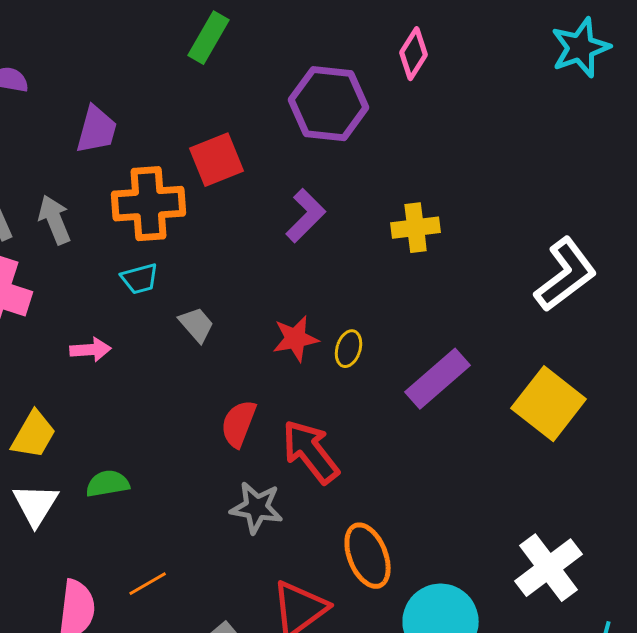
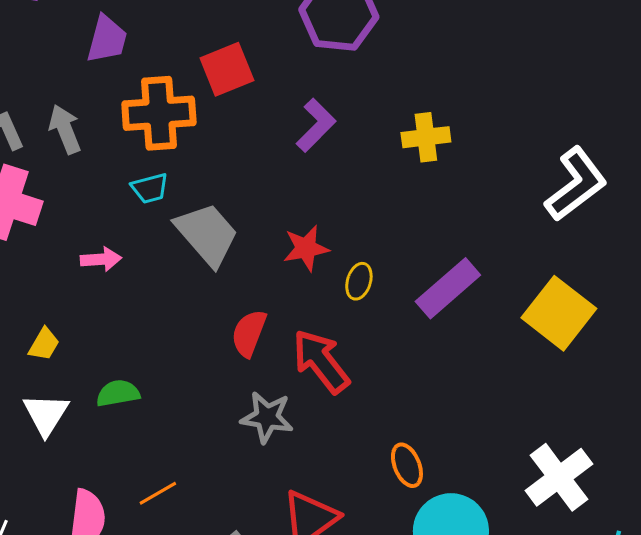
gray trapezoid: (197, 325) -> (207, 234), size x1.8
yellow ellipse: (349, 349) -> (359, 281), moved
yellow trapezoid: (34, 435) -> (44, 344), size x0.7
orange ellipse: (368, 556) -> (407, 465), moved, size x0.7

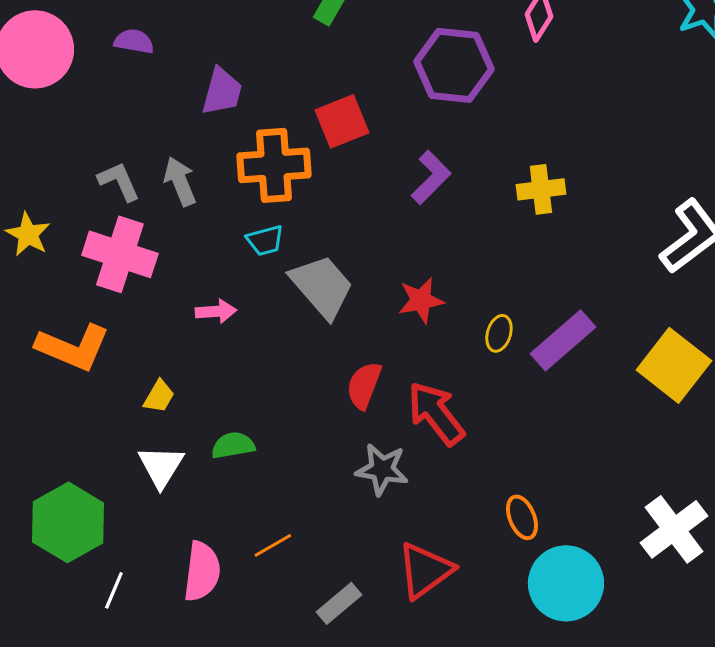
yellow ellipse: (359, 281) -> (499, 333), moved

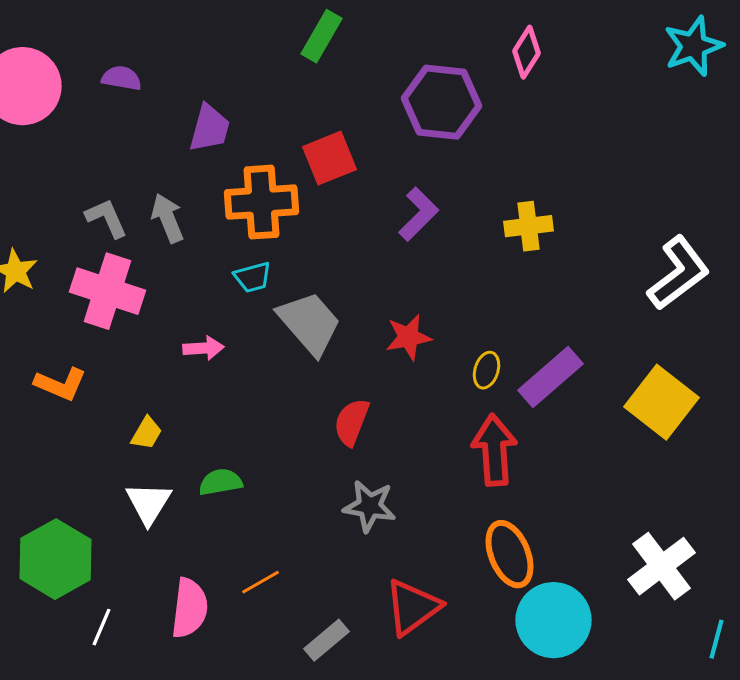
orange L-shape: (73, 347) -> (60, 384), size x0.7
red arrow: (436, 413) -> (494, 450), moved, turned 34
orange ellipse: (522, 517) -> (510, 554), size x1.5

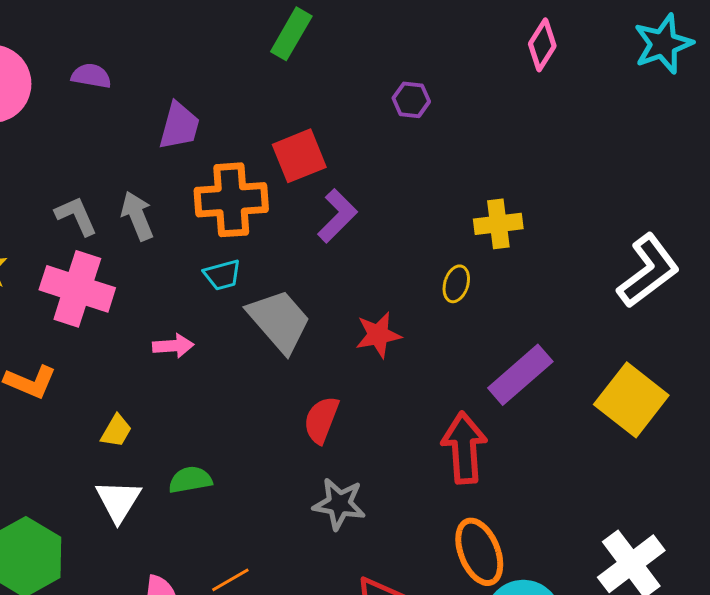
pink diamond: (526, 52) -> (542, 45), moved
purple hexagon: (442, 102) -> (411, 100), size x0.5
purple L-shape: (418, 214) -> (337, 216), moved
yellow ellipse: (486, 370) -> (456, 284), moved

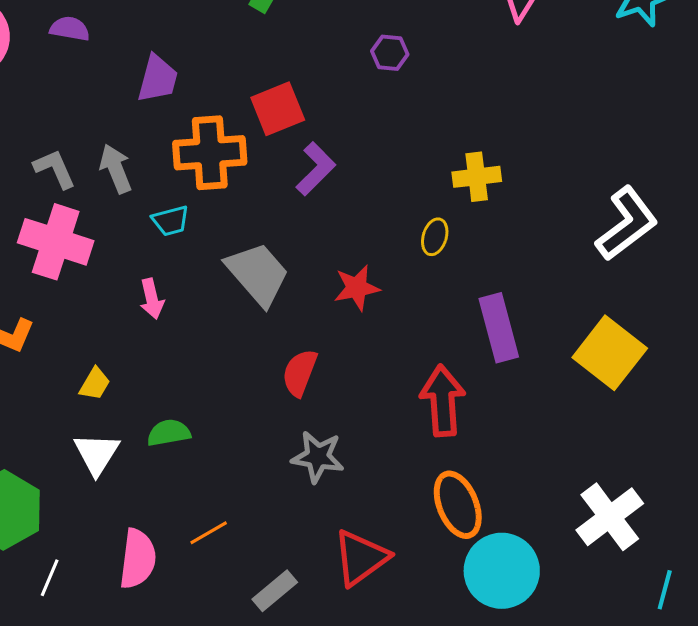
cyan trapezoid: (222, 275) -> (171, 221), moved
pink arrow: (173, 346) -> (152, 299), turned 81
purple rectangle: (520, 375) -> (499, 328), turned -64

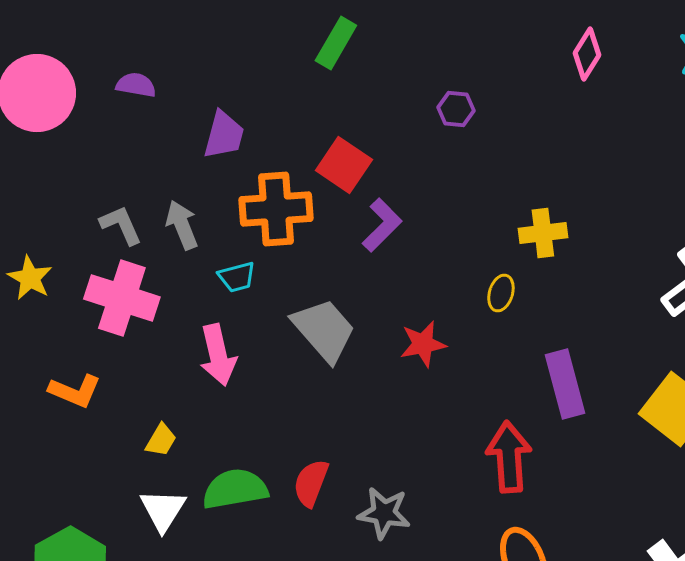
red square: (278, 109) -> (344, 165), turned -34
pink arrow: (152, 299) -> (218, 355), size x1.5
red semicircle: (300, 373) -> (311, 483), moved
green semicircle: (169, 433) -> (235, 489), size x1.5

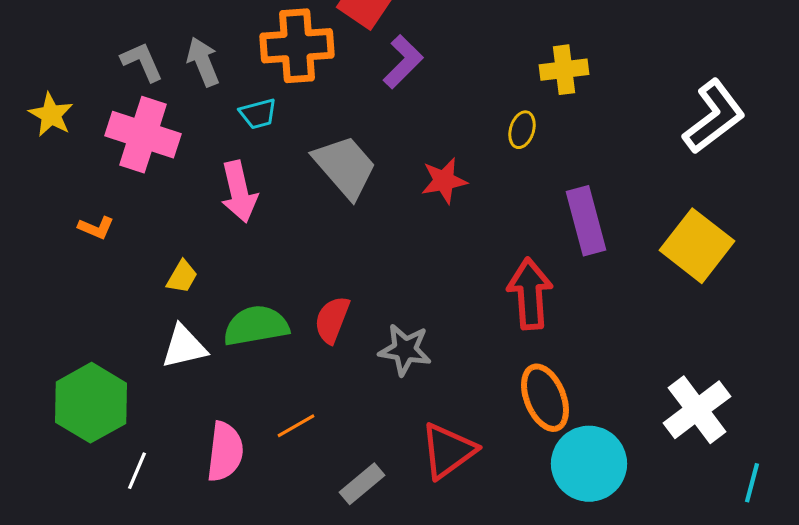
orange L-shape: (75, 391) -> (96, 228), size x0.7
white triangle: (163, 510) -> (184, 347), turned 45

